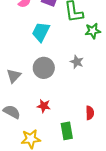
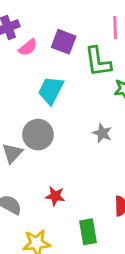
gray circle: (44, 68) -> (38, 135), moved

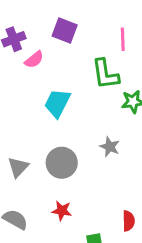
purple square: (64, 42) -> (65, 31), moved
gray circle: (38, 135) -> (62, 163), moved

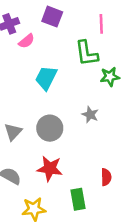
red star: (62, 211) -> (50, 169), size x1.5

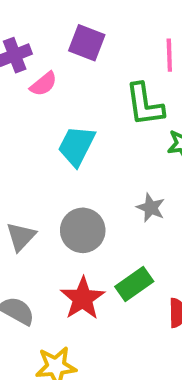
red star: (50, 169) -> (83, 298), turned 30
green rectangle: (78, 199) -> (134, 284), moved, turned 65

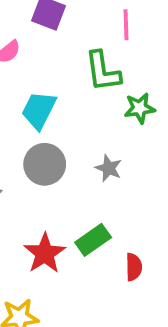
gray circle: (83, 230) -> (45, 164), moved

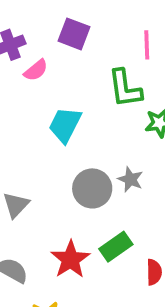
gray circle: (45, 164) -> (92, 188), moved

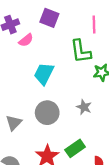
gray circle: (92, 188) -> (47, 113), moved

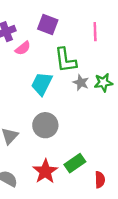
green L-shape: (81, 51) -> (65, 60), moved
gray star: (84, 107) -> (81, 83), moved

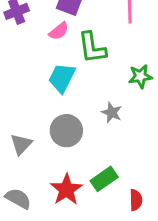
pink semicircle: (23, 48) -> (59, 31), moved
gray star: (81, 83) -> (112, 113), moved

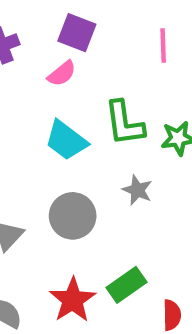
green L-shape: (92, 48) -> (124, 123), moved
cyan trapezoid: (62, 78) -> (66, 140), turned -80

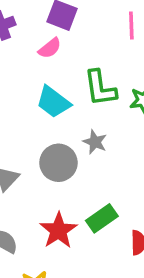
gray star: (137, 190) -> (95, 142), moved

